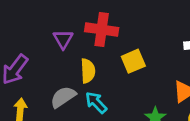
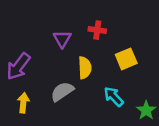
red cross: (102, 30) -> (97, 30), size x0.6
cyan arrow: (96, 102) -> (114, 97), moved

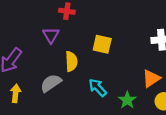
red cross: (97, 30) -> (67, 11), moved
yellow square: (126, 59) -> (102, 44), moved, turned 36

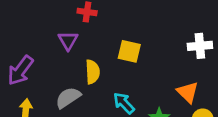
orange triangle: (151, 78) -> (188, 92), turned -42

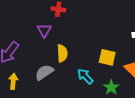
yellow square: (129, 51) -> (107, 57), moved

